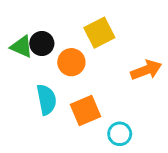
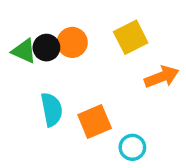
yellow square: (99, 33) -> (131, 37), moved
orange circle: (71, 62) -> (72, 42), moved

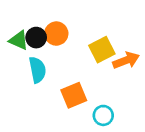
yellow square: (131, 37) -> (102, 50), moved
cyan semicircle: (52, 109) -> (37, 70), moved

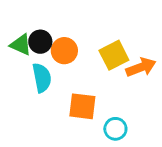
orange circle: (56, 34) -> (64, 51), moved
orange square: (74, 95) -> (82, 106), turned 30

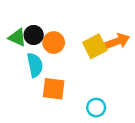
orange arrow: (141, 67) -> (117, 41), moved
orange square: (82, 106) -> (54, 89), moved

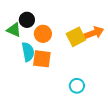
black circle: (34, 35) -> (27, 20), moved
orange square: (54, 89) -> (42, 59), moved

